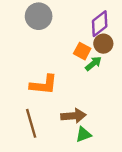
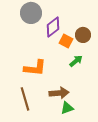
purple diamond: (100, 24) -> (53, 27), moved
green arrow: (93, 64) -> (76, 61), moved

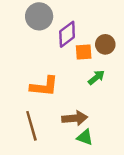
orange square: (66, 41) -> (84, 52), turned -32
green triangle: (67, 108) -> (85, 137), turned 40

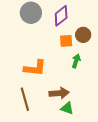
purple diamond: (67, 34) -> (61, 16), moved
green arrow: (96, 77) -> (76, 61), turned -32

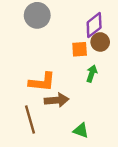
purple diamond: (61, 16) -> (94, 25), moved
brown arrow: (59, 93) -> (57, 100), moved

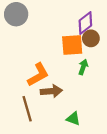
gray circle: (37, 15) -> (16, 14), moved
orange square: (80, 49) -> (72, 45), size x1.5
orange L-shape: (42, 82) -> (38, 75), turned -35

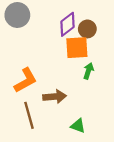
purple diamond: (85, 23) -> (67, 24), moved
brown circle: (91, 38) -> (87, 29), moved
orange L-shape: (38, 75) -> (26, 80), moved

